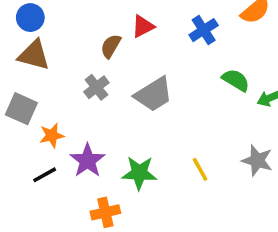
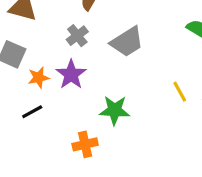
purple star: (87, 160) -> (71, 74), moved
yellow line: (200, 169) -> (180, 92), moved

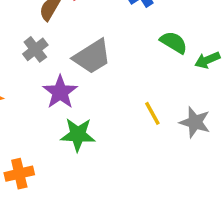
purple star: (71, 74) -> (60, 92), moved
orange cross: (85, 144) -> (19, 174), moved

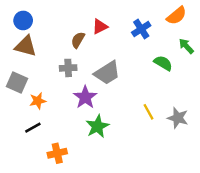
gray cross: (35, 49) -> (68, 68), turned 35
green arrow: (207, 60) -> (186, 46), moved, turned 70
green star: (78, 135) -> (97, 126), turned -30

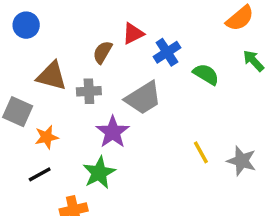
blue cross: (141, 29) -> (167, 52), moved
brown triangle: (26, 46) -> (52, 76), moved
green semicircle: (163, 63) -> (206, 74), moved
green star: (97, 126) -> (99, 173), moved

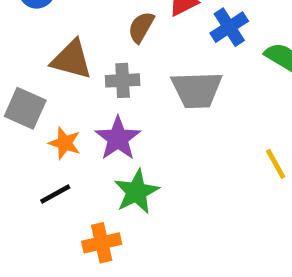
gray trapezoid: (143, 98) -> (197, 90), turned 30
purple star: (113, 132) -> (118, 138), moved
orange star: (46, 137) -> (65, 143), turned 30

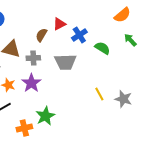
green star: (136, 192) -> (45, 116), moved

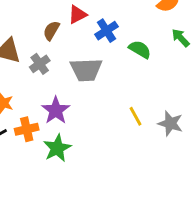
gray cross: (33, 58) -> (40, 64), turned -32
purple star: (31, 83) -> (56, 110), moved
orange cross: (24, 128) -> (27, 129), moved

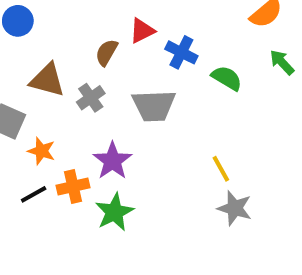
blue cross: (107, 31) -> (181, 52), turned -30
gray star: (170, 123) -> (235, 208), moved

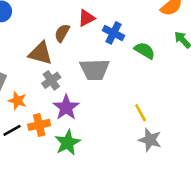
brown triangle: (47, 80) -> (40, 53), moved
gray cross: (91, 98) -> (51, 80), moved

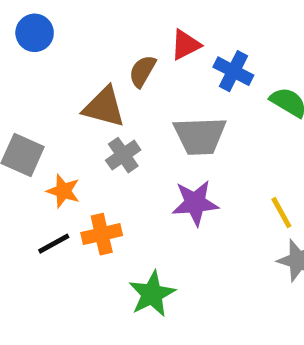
purple star: (66, 107) -> (195, 203), moved, turned 30
green star: (67, 143) -> (152, 294), moved

